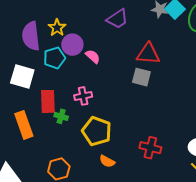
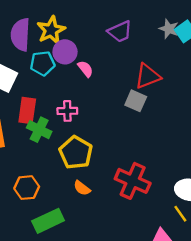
yellow star: (57, 28) -> (51, 30), size x1.4
red triangle: (148, 54) -> (148, 76), turned -35
green cross: (61, 116) -> (39, 130), size x1.5
red cross: (150, 148) -> (133, 181), size x1.4

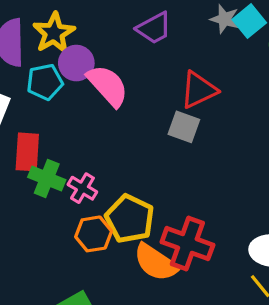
pink semicircle: (85, 69) -> (108, 86), size x1.8
pink cross: (67, 111) -> (82, 188), moved, turned 36
yellow pentagon: (76, 153) -> (130, 219), moved
orange hexagon: (27, 188) -> (94, 234), moved
orange semicircle: (82, 188) -> (156, 262), moved, size x1.8

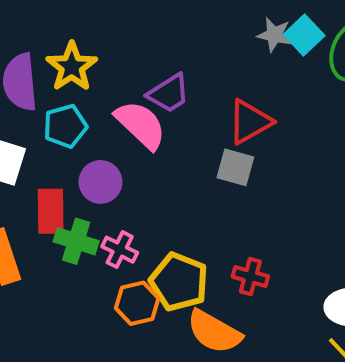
purple trapezoid: (154, 28) -> (169, 93), moved
purple circle: (76, 63) -> (100, 182), moved
red cross: (187, 243) -> (250, 276), moved, size x0.6

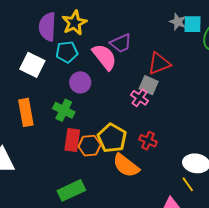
cyan square: (304, 35) -> (193, 24), turned 36
red rectangle: (51, 211) -> (72, 140), moved
pink cross: (120, 250) -> (140, 98), moved

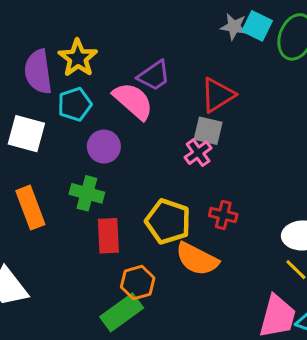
cyan square: (193, 24) -> (257, 26), turned 36
pink cross: (140, 98) -> (198, 153), turned 30
orange hexagon: (90, 146) -> (138, 283), moved

